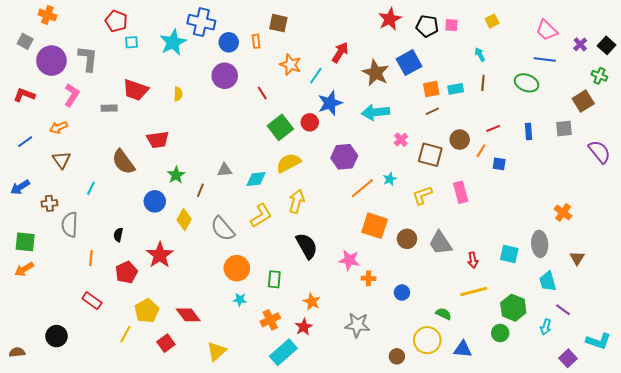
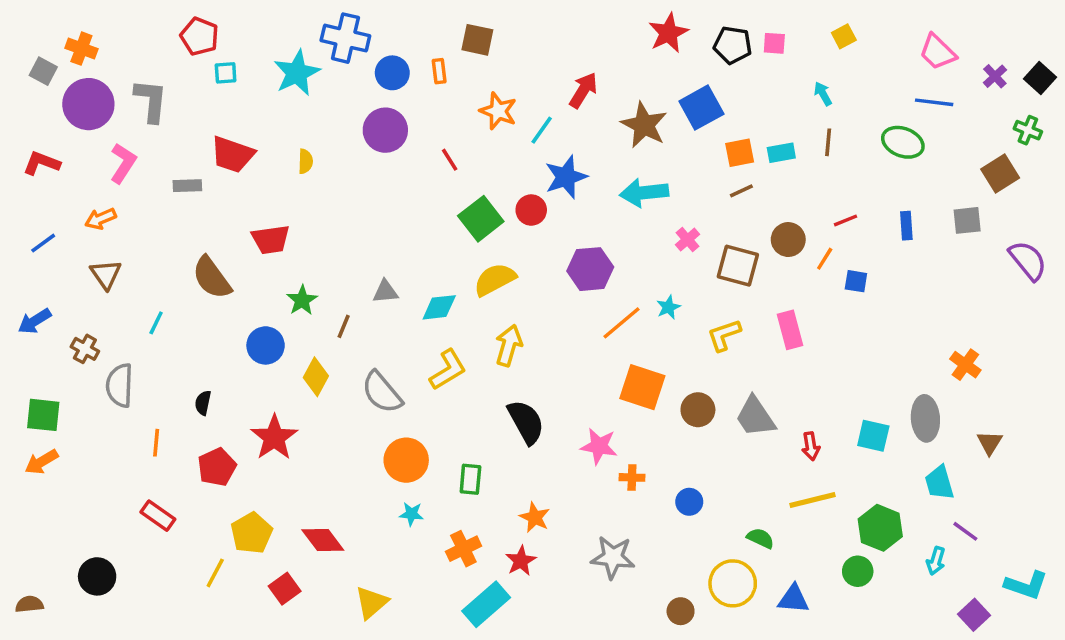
orange cross: (47, 15) -> (81, 49), moved
brown cross: (49, 203) -> (85, 349), turned 35

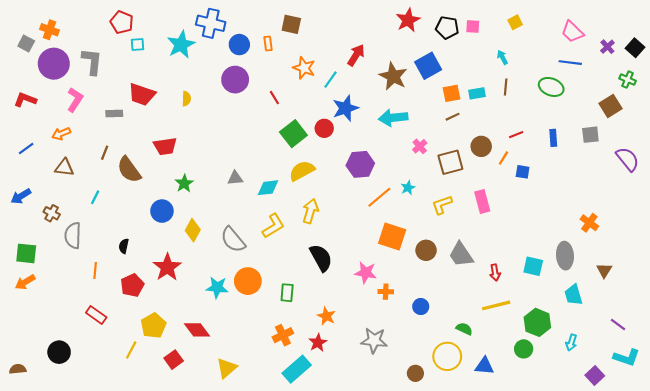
brown square: (738, 266) -> (450, 162), turned -30
brown triangle: (106, 274) -> (64, 168), turned -48
brown line: (344, 326) -> (105, 153), moved
cyan star: (411, 514) -> (217, 287), moved, size x1.5
purple line: (965, 531) -> (618, 325), moved

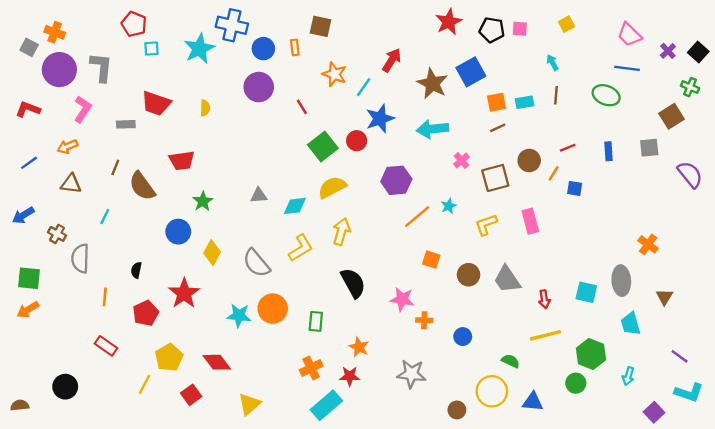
orange square: (392, 237) -> (431, 260), size x0.6
red star: (318, 343) -> (350, 376), turned 30

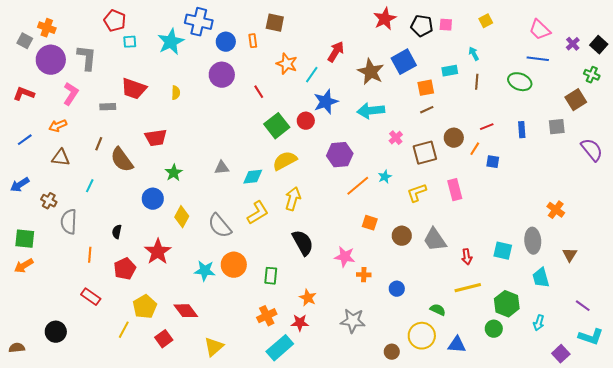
cyan rectangle: (525, 102) -> (450, 71), moved

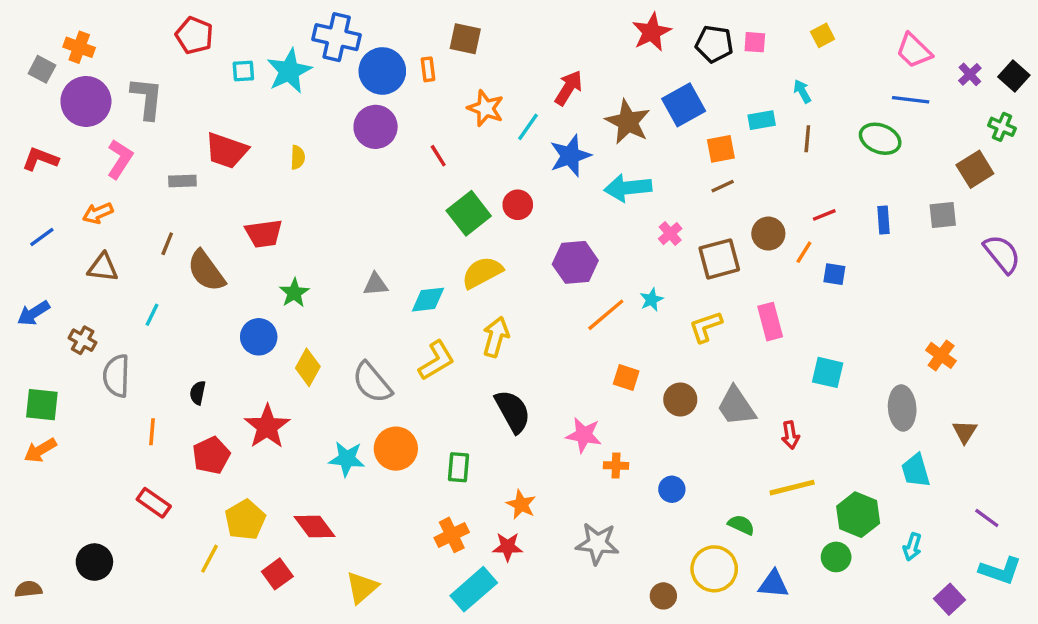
cyan square: (130, 42) -> (243, 71), moved
blue circle: (226, 42) -> (382, 71), size x1.4
blue star: (326, 102) -> (570, 156), moved
cyan square: (503, 251) -> (828, 372), moved

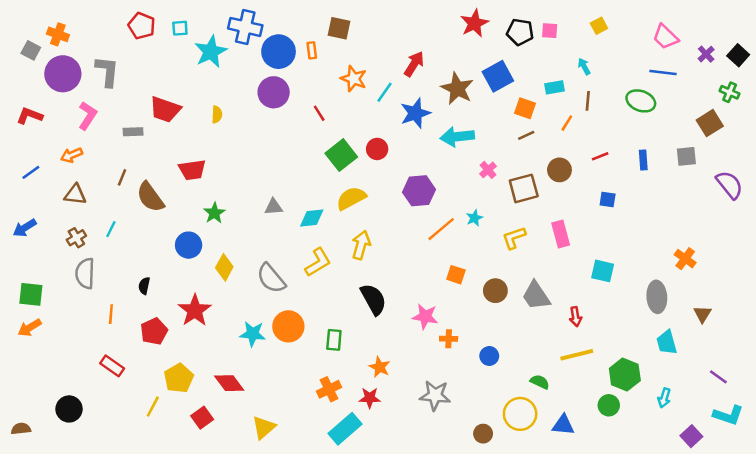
cyan square: (243, 71) -> (180, 28), moved
orange square: (721, 149) -> (525, 108), turned 30
orange line: (804, 252) -> (567, 123), moved
brown cross: (83, 340) -> (76, 238), moved, turned 30

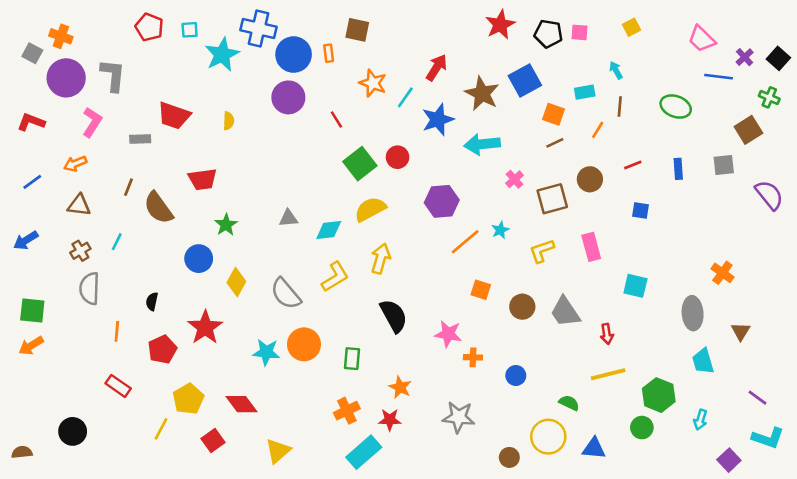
blue line: (663, 73) -> (719, 77), moved

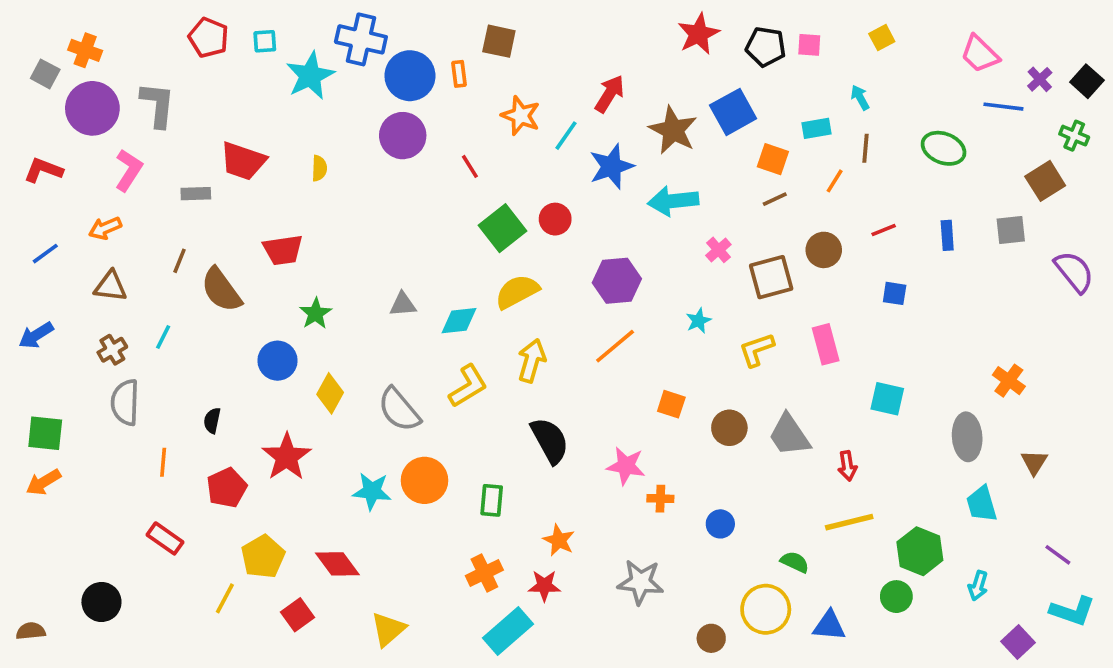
orange line: (465, 242) -> (615, 346), moved

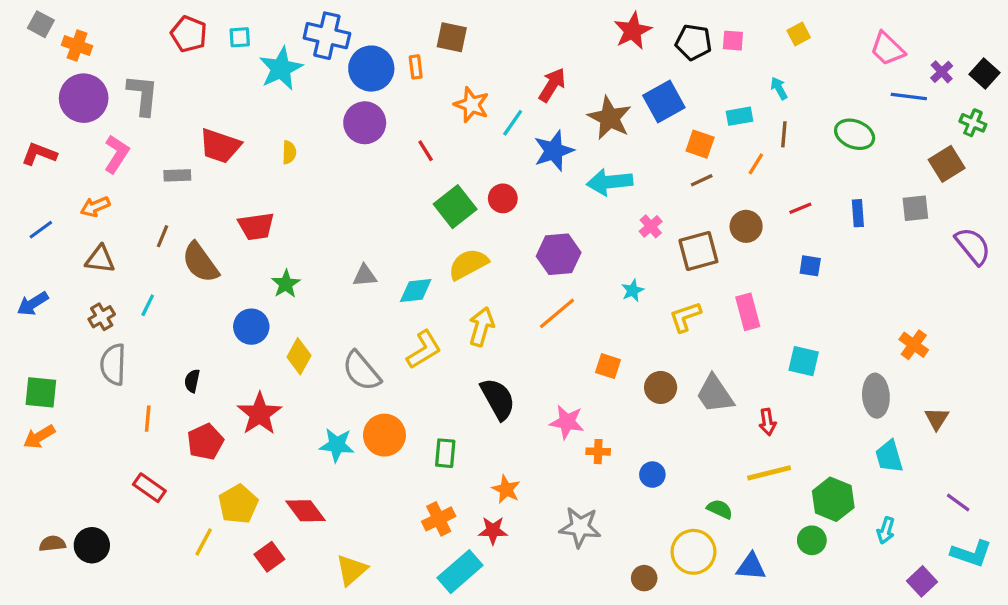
gray square: (45, 74) -> (41, 24), moved
brown semicircle: (31, 631) -> (52, 544), moved

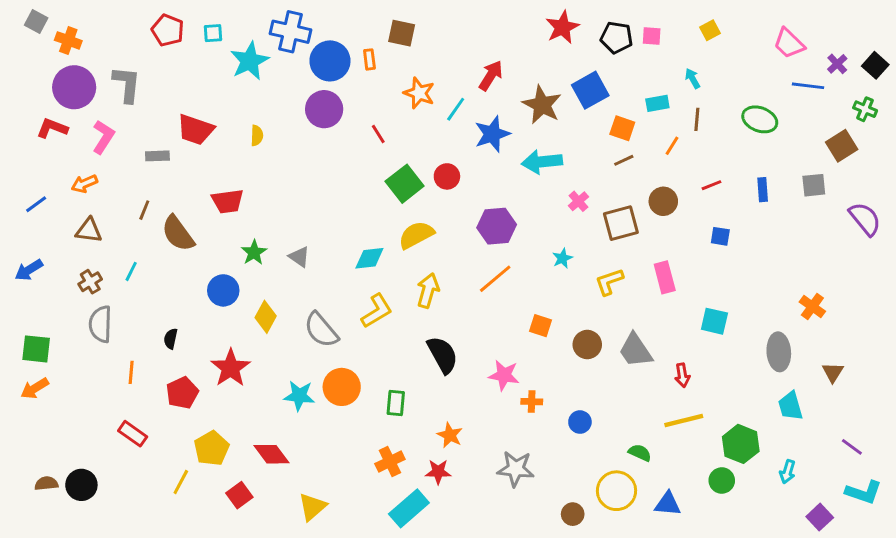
red L-shape: (39, 154) -> (52, 128), moved
gray triangle: (365, 276) -> (299, 257), moved, turned 40

